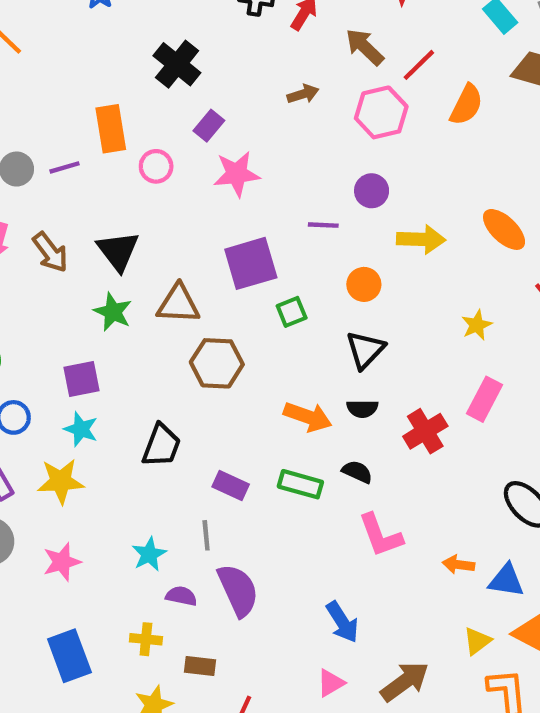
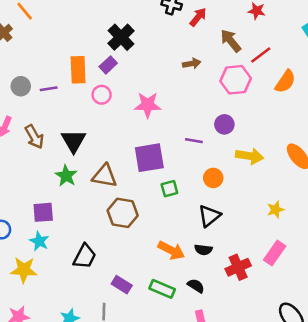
purple rectangle: (209, 126) -> (108, 65), moved

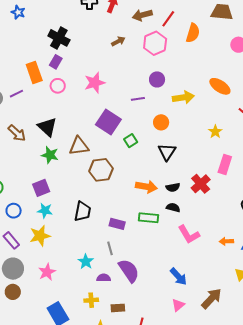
brown arrow: (231, 41) -> (142, 15), turned -48
purple square: (149, 158) -> (108, 122), turned -30
black semicircle: (203, 250) -> (173, 187), moved

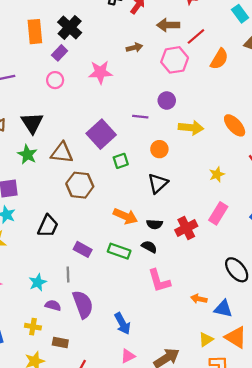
orange rectangle: (34, 72) -> (35, 32), moved
pink star: (95, 83) -> (100, 72), moved
blue arrow: (178, 277) -> (122, 324), moved

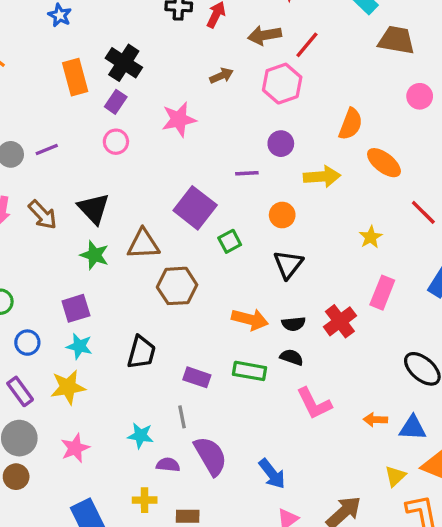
orange semicircle: (219, 59) -> (351, 124), moved
cyan star: (38, 282) -> (141, 436), turned -30

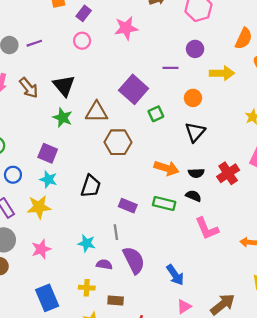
purple square: (76, 308) -> (48, 153), turned 36

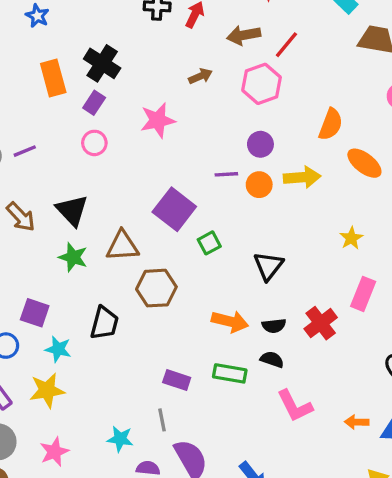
orange circle: (193, 98) -> (259, 185), moved
purple square: (48, 153) -> (35, 313), moved
black trapezoid: (91, 186) -> (104, 323), moved

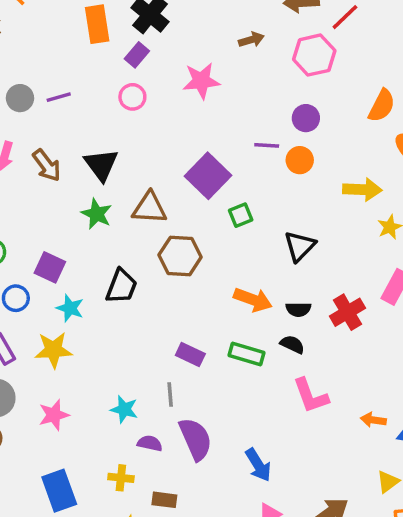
yellow arrow: (302, 177) -> (362, 190), moved

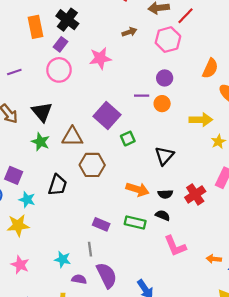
pink circle: (132, 97) -> (59, 70), size x1.5
pink star: (54, 415) -> (20, 265), turned -30

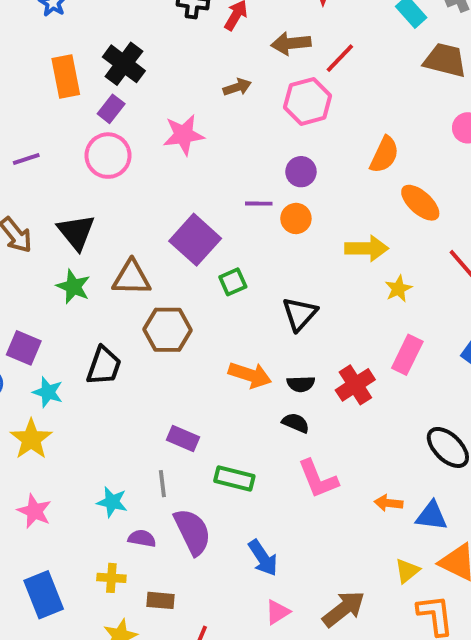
green rectangle: (135, 222) -> (234, 478), moved
yellow star: (18, 225) -> (31, 439), turned -30

